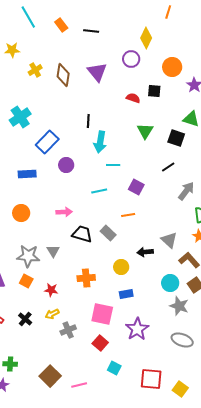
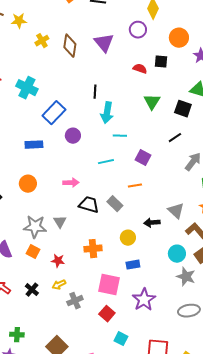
cyan cross: (20, 117) -> (27, 88), turned -30
gray ellipse: (182, 340) -> (189, 311), turned -30

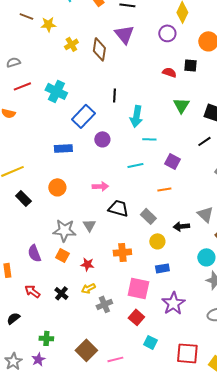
purple triangle: (104, 43) -> (124, 34), moved
black line: (95, 92) -> (114, 95), moved
gray rectangle: (115, 204) -> (148, 216), moved

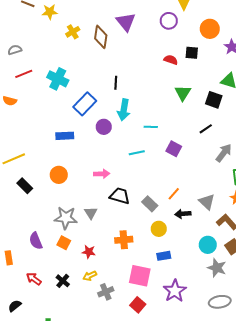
cyan arrow: (136, 116) -> (124, 110), moved
orange line: (164, 189) -> (174, 194), moved, turned -40

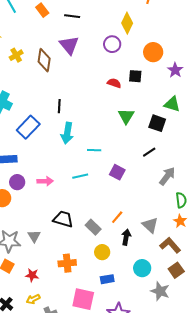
purple circle: (104, 127) -> (17, 182), moved
pink arrow: (102, 174) -> (45, 181), moved
black arrow: (183, 214) -> (126, 237), turned 105
cyan circle: (208, 245) -> (142, 268), moved

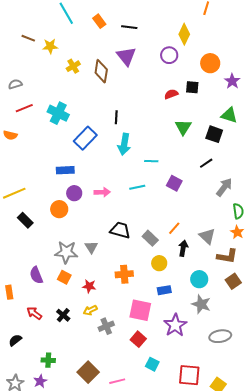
red semicircle: (114, 83) -> (171, 94), turned -40
brown L-shape: (170, 245) -> (227, 256), turned 140
gray star: (160, 291) -> (201, 304), moved

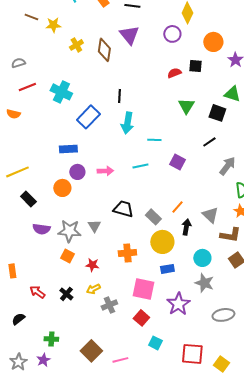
yellow circle: (159, 263) -> (162, 242), size x1.5
purple semicircle: (36, 275) -> (41, 229), moved, turned -60

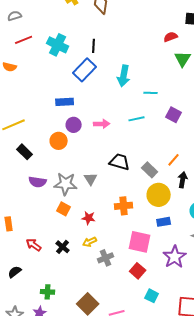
red semicircle: (174, 73) -> (171, 37), moved
black line: (119, 96) -> (94, 46), moved

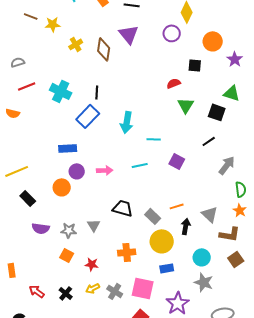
orange line: (174, 160) -> (177, 206), turned 32
gray star: (66, 184) -> (69, 230), size x0.7
gray cross: (106, 258) -> (115, 291), moved, turned -35

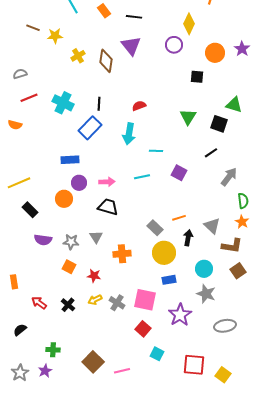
purple star: (235, 59) -> (242, 49), moved
red semicircle: (174, 83) -> (139, 106), moved
black trapezoid: (123, 208) -> (108, 207), moved
orange cross: (127, 252) -> (122, 254), moved

